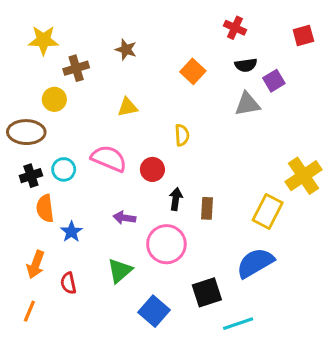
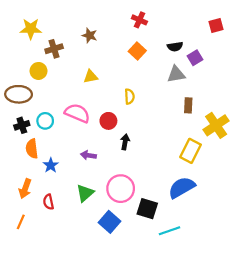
red cross: (235, 28) -> (139, 20), moved
brown rectangle: (207, 208) -> (188, 105), moved
pink circle: (166, 244) -> (121, 189), moved
black square: (207, 292) -> (147, 209), turned 35

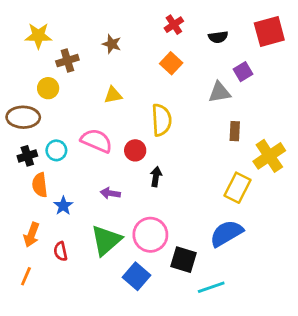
red cross: (139, 20) -> (174, 25), turned 32
red square: (216, 25) -> (269, 32), size x1.6
black semicircle: (175, 47) -> (218, 37), moved
yellow semicircle: (129, 96) -> (161, 120), size x1.6
green triangle: (85, 193) -> (106, 240), size x1.4

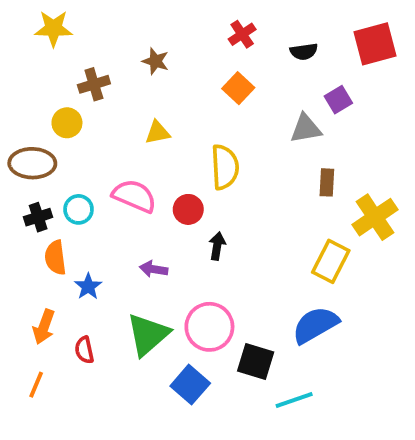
yellow star: (38, 36) -> (53, 28), moved

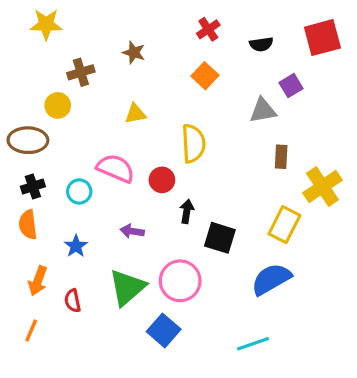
cyan circle: (79, 209) -> (79, 191), moved
orange semicircle: (55, 258) -> (28, 225), moved
black square: (256, 362) -> (220, 238), moved

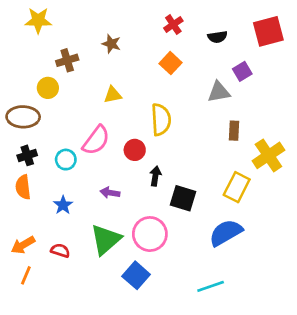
pink semicircle: (116, 168) -> (96, 140), turned 104
orange arrow: (38, 281) -> (23, 245), moved, turned 40
red semicircle: (73, 301) -> (60, 251), turned 120

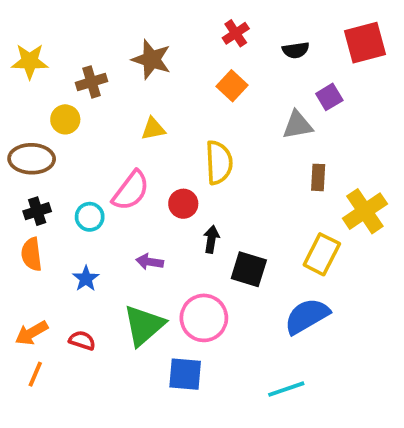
yellow star: (38, 20) -> (30, 61), moved
brown star: (111, 44) -> (151, 59), size x1.5
blue square: (136, 275) -> (185, 374), turned -36

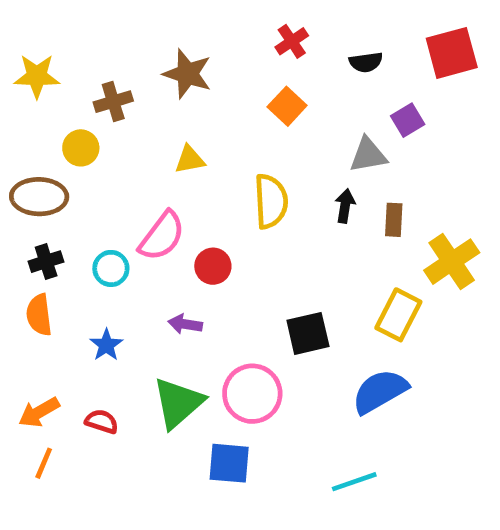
red circle: (183, 204) -> (213, 266), moved
black arrow: (211, 239) -> (345, 206), moved
black square: (249, 269) -> (308, 333), turned -30

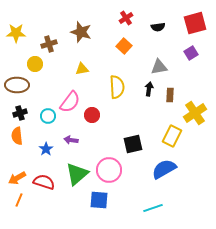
purple square: (408, 120) -> (191, 53), moved
purple arrow: (185, 324) -> (71, 140), moved
red semicircle: (102, 421) -> (44, 182), size x1.5

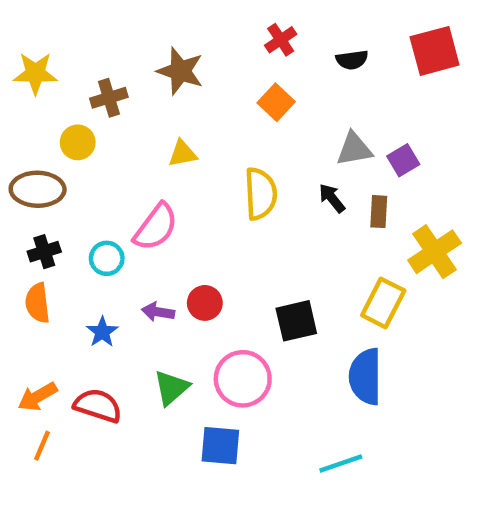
purple square: (191, 53) -> (403, 160), moved
black arrow: (149, 89) -> (332, 198), turned -48
red circle: (92, 115) -> (205, 303), moved
blue semicircle: (164, 169) -> (365, 377), turned -60
green triangle: (77, 174) -> (171, 388), size x0.7

